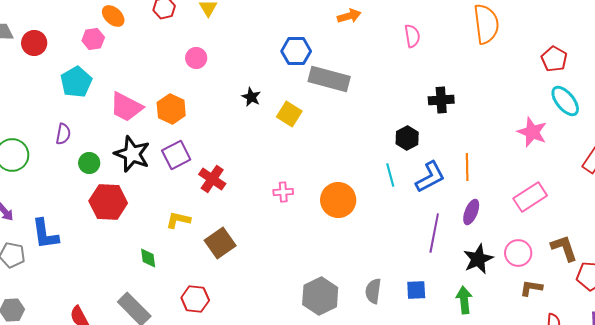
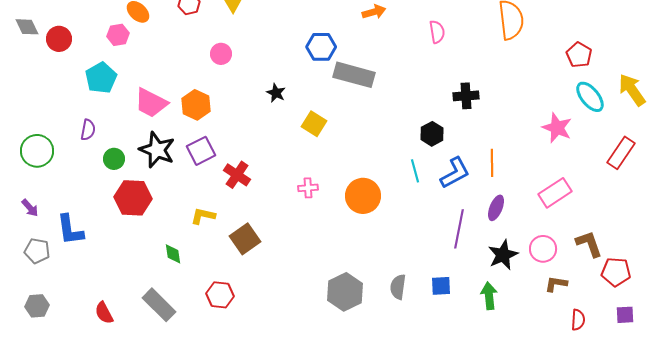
yellow square: (289, 114) -> (314, 124), moved

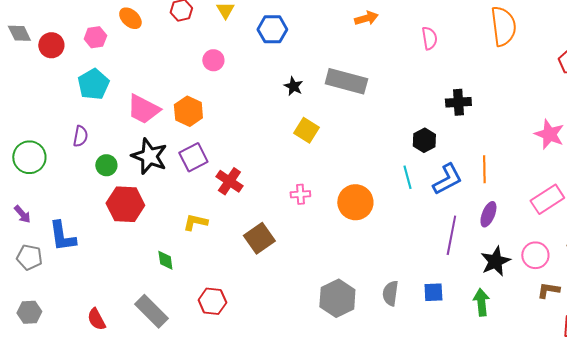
pink hexagon: (118, 35) -> (95, 37), moved
blue hexagon: (321, 47) -> (272, 29), moved
black star: (276, 93) -> (293, 86), moved
brown square: (245, 239) -> (259, 238), moved

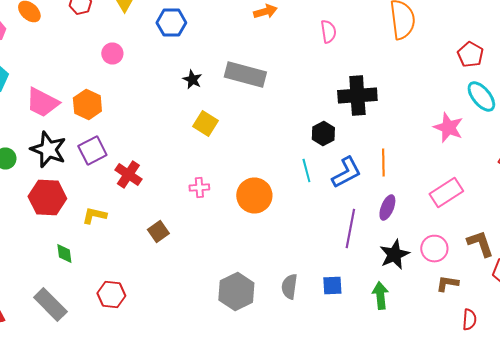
black cross: (458, 102) -> (357, 96), size x1.5
red hexagon: (125, 204) -> (47, 198), moved
brown square: (259, 238) -> (158, 232), size x0.7

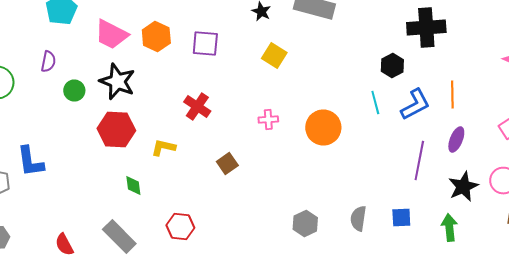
purple square: (92, 150) -> (205, 44), moved, turned 32
gray hexagon: (236, 292) -> (305, 224), size x0.7

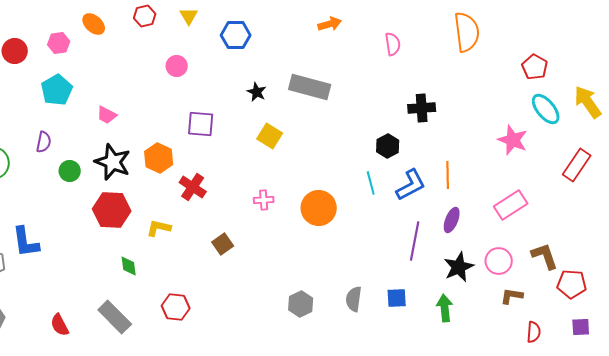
black cross: (426, 28) -> (422, 108), size x0.7
pink trapezoid: (111, 34) -> (107, 115), size x0.6
orange hexagon: (156, 36) -> (159, 158), moved

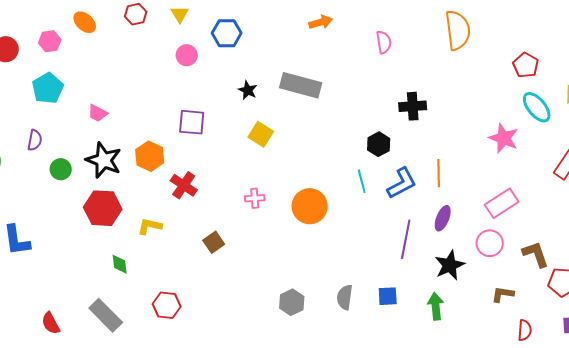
pink circle: (177, 66) -> (187, 55), moved
pink circle: (499, 261) -> (490, 243), moved

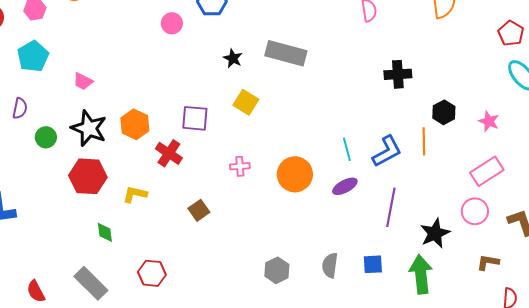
purple square: (192, 122) -> (195, 118), moved
pink star: (504, 138) -> (489, 121), moved, size x0.7
black hexagon: (379, 144) -> (444, 112), moved
purple ellipse: (443, 218) -> (345, 186), moved, turned 40
green arrow: (436, 306) -> (421, 274), size x1.4

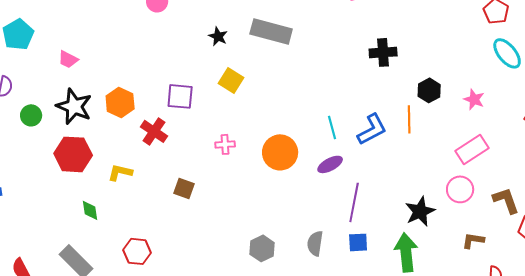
purple line: (391, 207) -> (354, 202), moved
brown square: (199, 210) -> (184, 188), turned -35

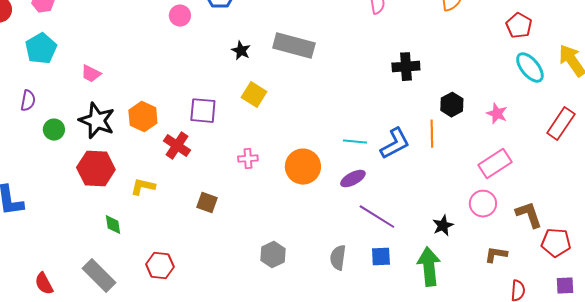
cyan line: (332, 127) -> (355, 142), turned -70
purple line: (354, 202) -> (377, 217), turned -69
black star: (420, 211) -> (443, 226), size x0.7
gray hexagon: (262, 248) -> (273, 255), moved

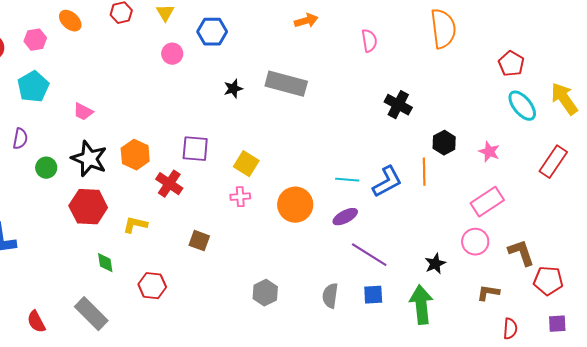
black star: (241, 51) -> (233, 89), turned 30
black cross: (406, 67) -> (398, 105), turned 32
yellow square: (254, 95) -> (246, 164), moved
red hexagon: (160, 266) -> (152, 286), moved

